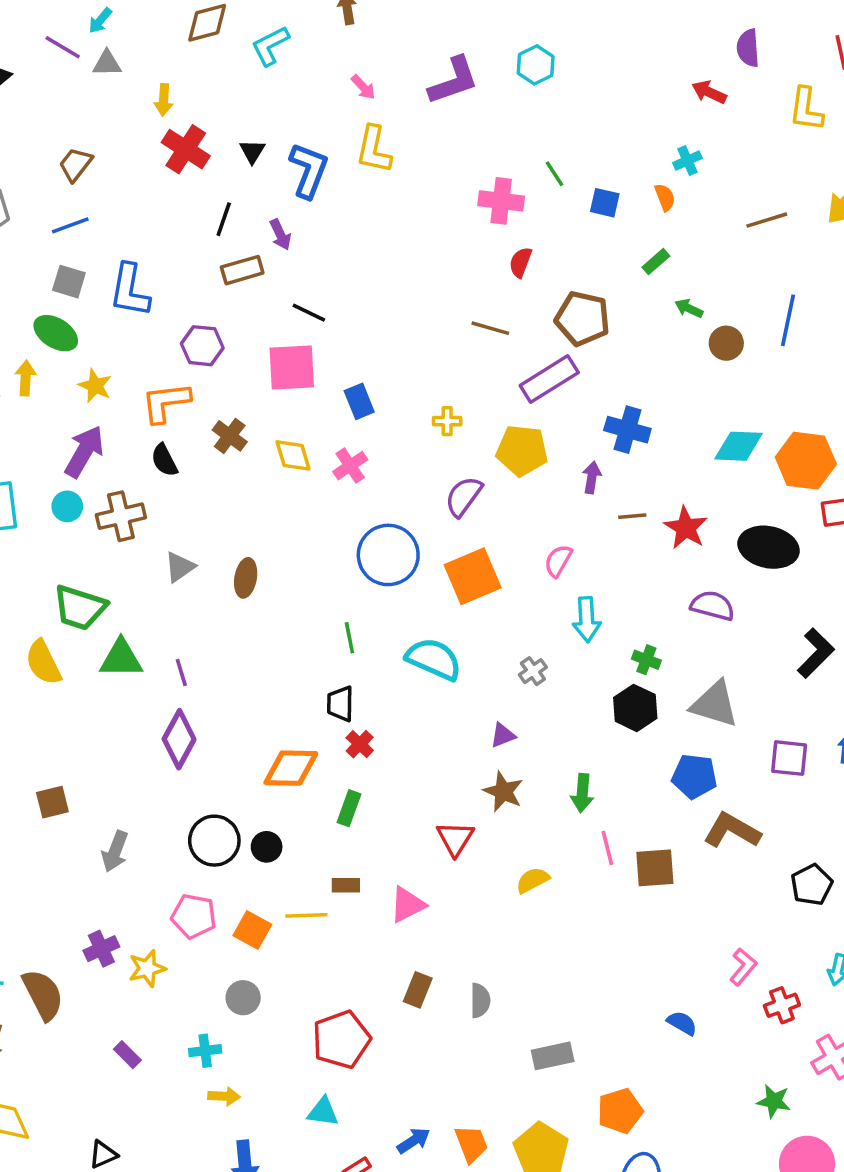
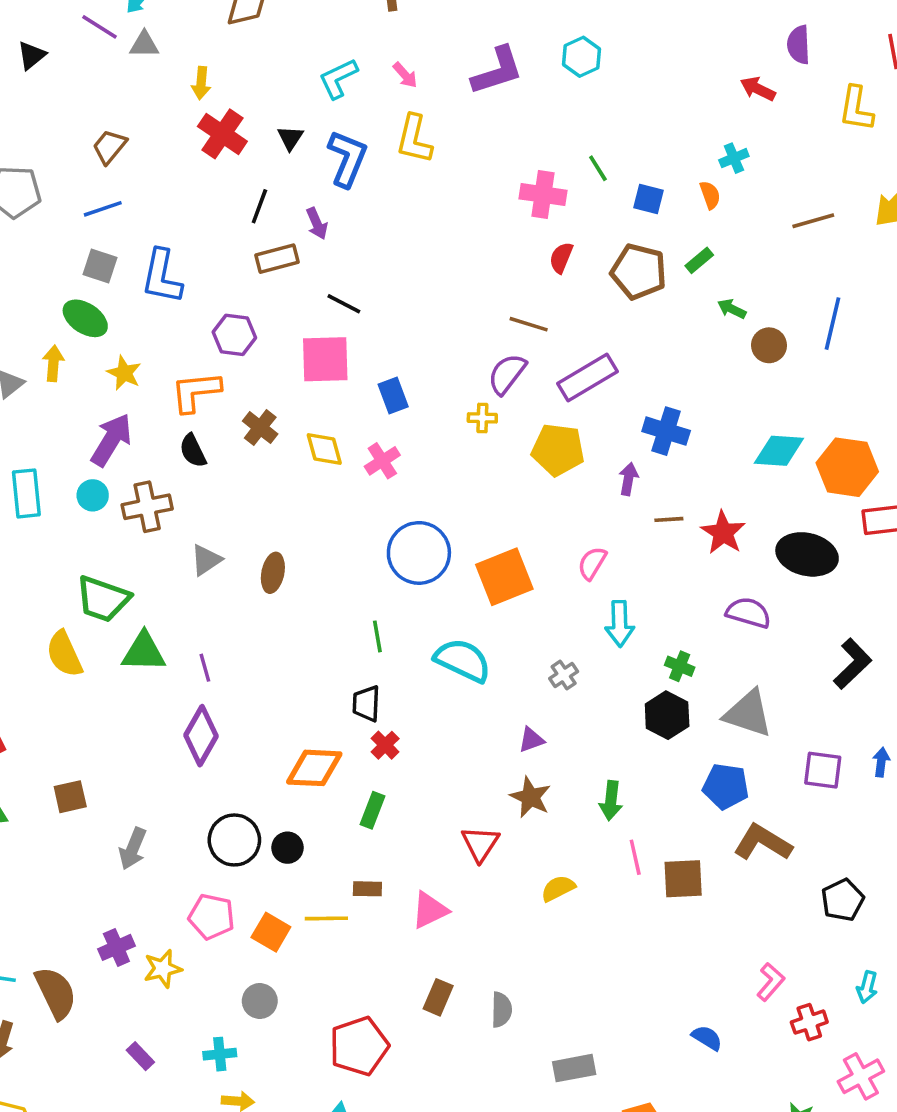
cyan L-shape: (270, 46) -> (338, 78), moved
brown pentagon: (582, 319) -> (639, 272), moved
purple semicircle: (464, 496) -> (507, 374), moved

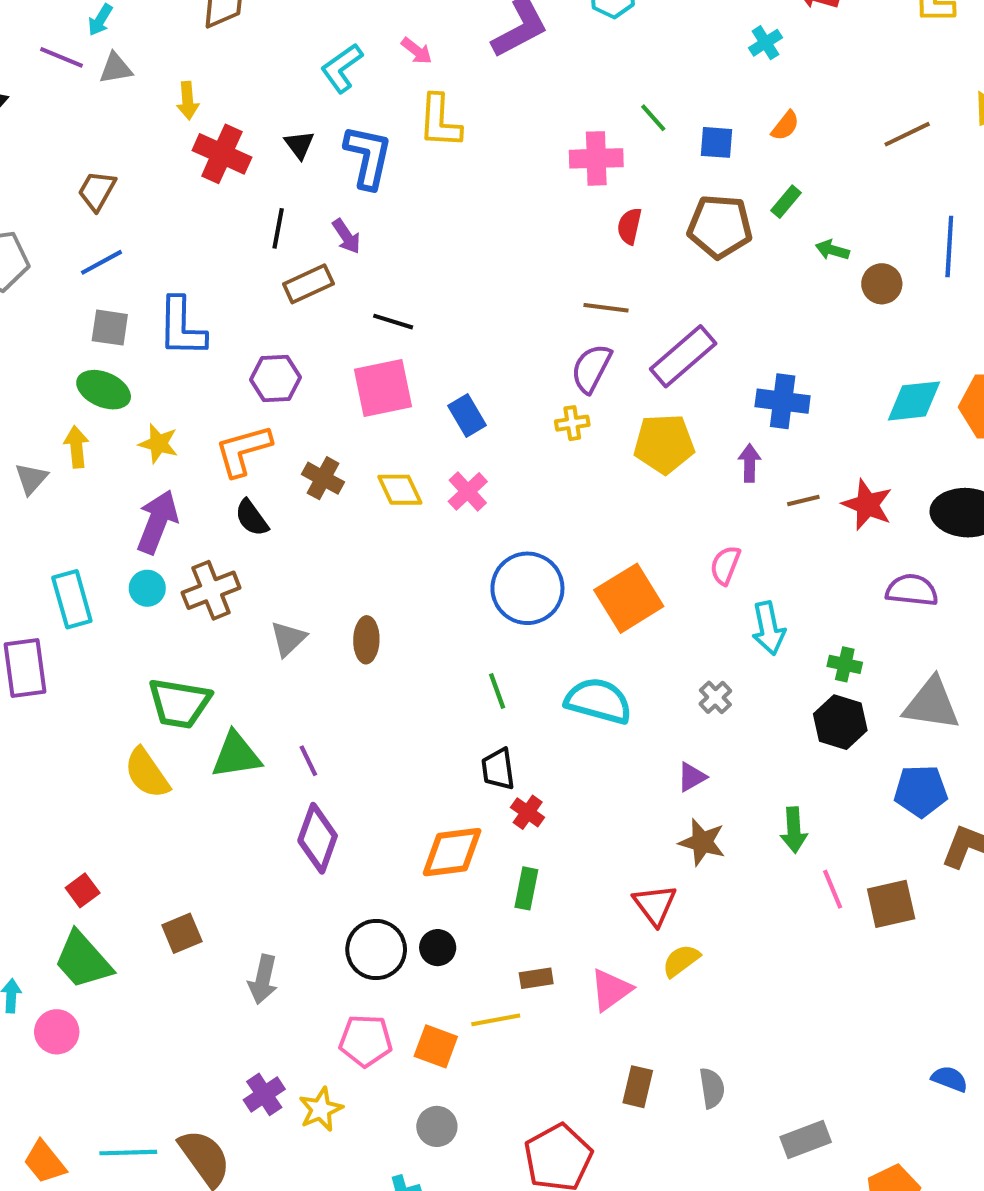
cyan cross: (734, 158) -> (766, 43), moved
orange semicircle: (710, 195) -> (785, 126), turned 68
yellow semicircle: (558, 888) -> (681, 961), moved

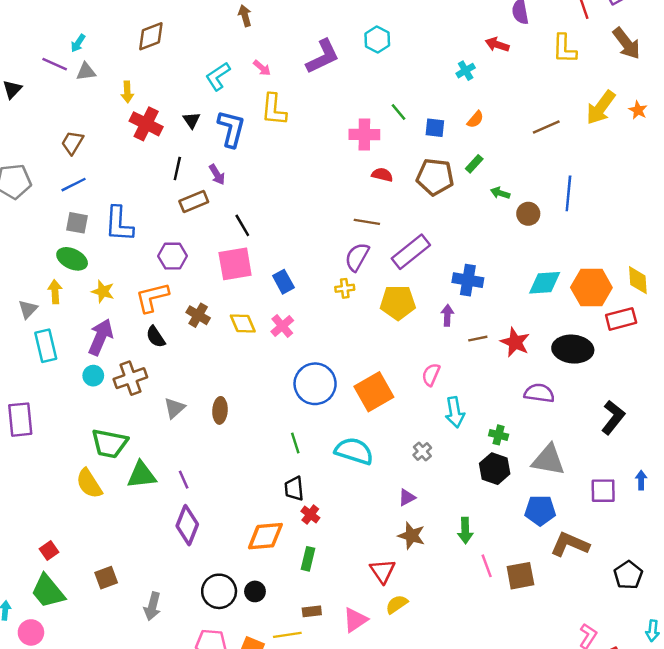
red semicircle: (629, 226) -> (382, 175), turned 90
black line: (393, 322) -> (242, 225), turned 40
cyan rectangle: (72, 599) -> (46, 346), moved

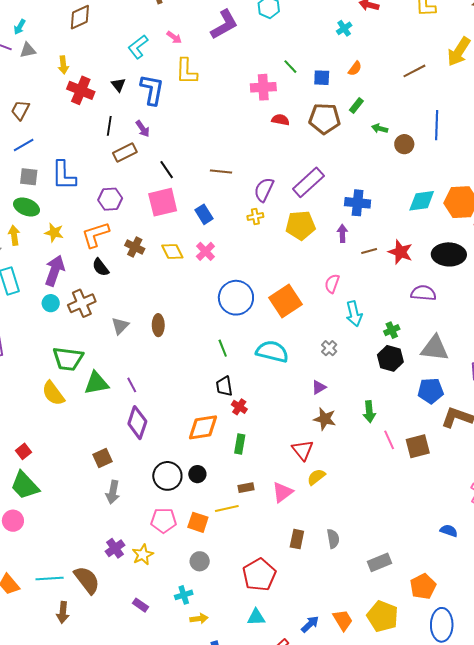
brown line: (367, 222) -> (221, 172), moved
green cross: (499, 435) -> (392, 330), turned -35
brown square: (106, 578) -> (102, 458), moved

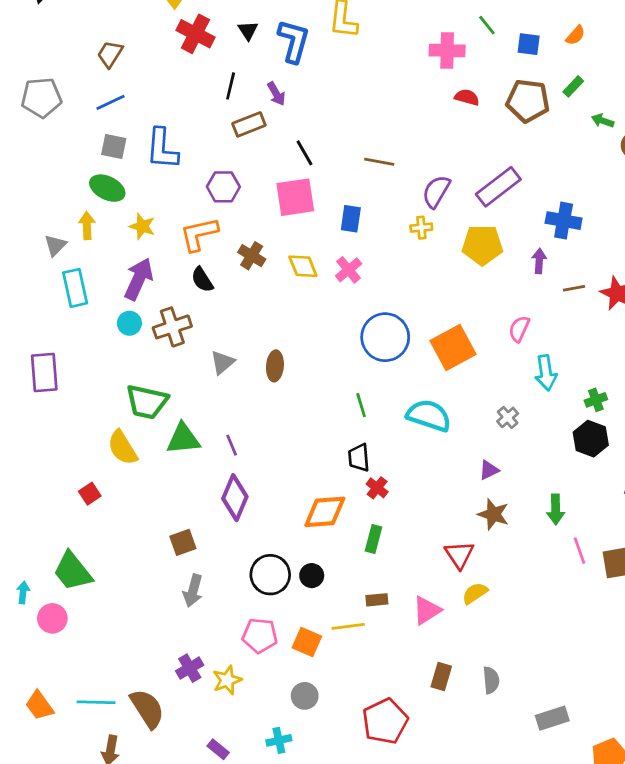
blue rectangle: (204, 214) -> (351, 219), turned 36
red square: (24, 451) -> (90, 494), moved

